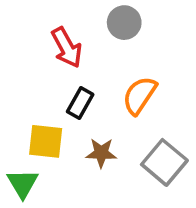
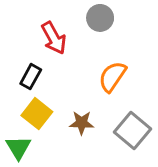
black rectangle: (80, 103) -> (31, 77), moved
yellow square: (46, 141) -> (37, 114), turned 32

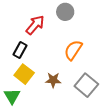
red arrow: (54, 38) -> (35, 25), turned -110

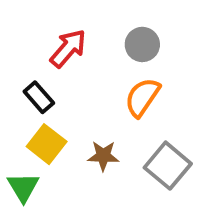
gray circle: (65, 12) -> (142, 44), moved
black rectangle: (20, 50) -> (39, 97), turned -70

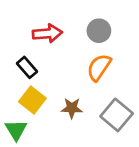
red arrow: (68, 48) -> (47, 33), turned 44

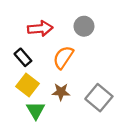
orange semicircle: (99, 67) -> (63, 57), moved
green triangle: (16, 130) -> (36, 110), moved

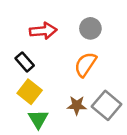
orange semicircle: (63, 57) -> (85, 64), moved
brown star: (61, 92) -> (77, 105), moved

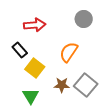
gray circle: (90, 28) -> (84, 19), moved
yellow square: (30, 92) -> (35, 68), moved

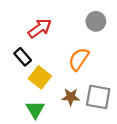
red arrow: (35, 25) -> (40, 28), turned -30
gray square: (86, 85) -> (98, 97), turned -30

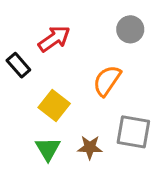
black rectangle: (23, 57) -> (18, 65), moved
brown star: (71, 97) -> (90, 147), moved

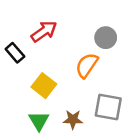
gray circle: (130, 29) -> (106, 38), moved

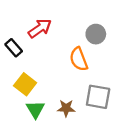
orange semicircle: (87, 65) -> (79, 59), turned -55
yellow square: (44, 86) -> (25, 84), moved

